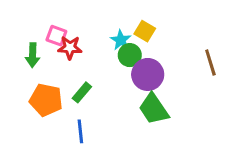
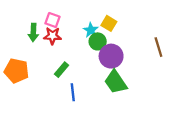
pink square: (56, 36) -> (53, 20), moved
green arrow: (33, 55) -> (33, 32), moved
orange pentagon: (46, 100) -> (16, 71), moved
blue line: (80, 131) -> (73, 92), moved

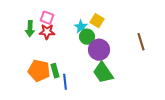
green rectangle: (62, 70) -> (55, 71), moved, turned -56
orange pentagon: (16, 71) -> (39, 71), moved

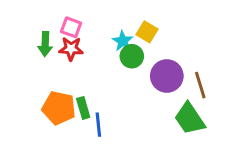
brown line: (141, 42) -> (200, 85), moved
purple circle: (99, 50) -> (167, 76), moved
green trapezoid: (103, 73) -> (190, 119), moved

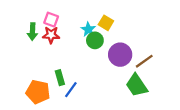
brown line: (200, 85) -> (144, 61), turned 72
orange pentagon: (59, 108) -> (38, 92), moved
blue line: (98, 125) -> (71, 90), turned 42

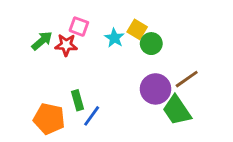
pink square: (51, 20) -> (79, 27), moved
green arrow: (32, 32) -> (42, 41), turned -133
green circle: (95, 40) -> (151, 44), moved
purple circle: (120, 55) -> (156, 89), moved

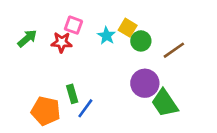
green arrow: (42, 41) -> (27, 38), moved
brown line: (187, 79) -> (174, 50), moved

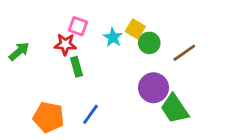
green arrow: (27, 38) -> (19, 51), moved
green rectangle: (72, 94) -> (77, 67), moved

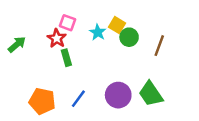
red star: (65, 44) -> (57, 38), turned 30
brown line: (184, 53) -> (159, 46), turned -35
purple circle: (153, 88) -> (118, 95), moved

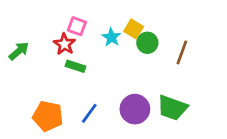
green rectangle: (66, 58) -> (75, 66), turned -56
green trapezoid: (151, 94) -> (172, 108), turned -36

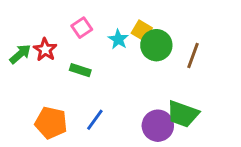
pink square: (77, 26) -> (82, 28), turned 36
green circle: (147, 43) -> (156, 45), size x1.4
red star: (64, 44) -> (45, 50), moved
purple circle: (135, 109) -> (158, 126), moved

